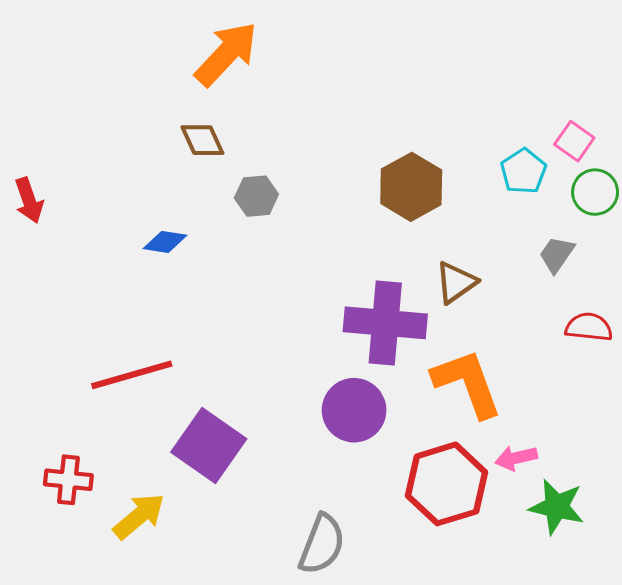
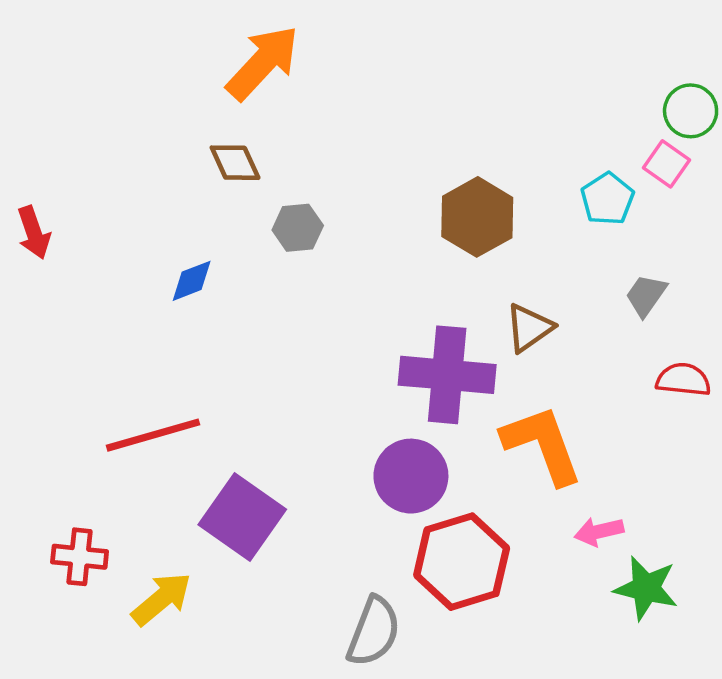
green circle: (595, 192) -> (691, 111), moved
blue diamond: (165, 242) -> (192, 281), turned -30
red hexagon: (447, 484) -> (462, 562), moved

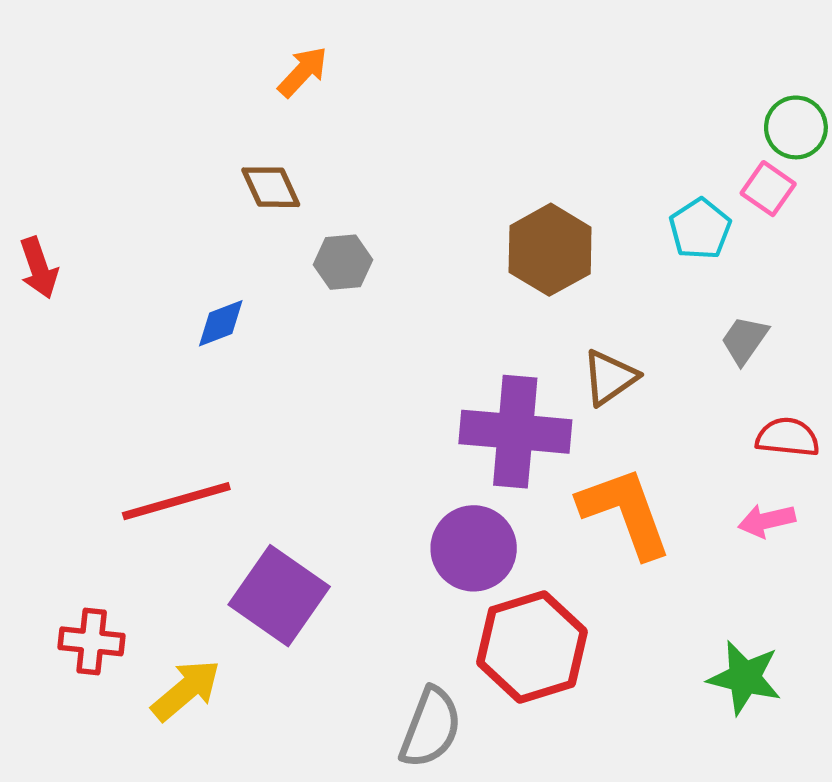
orange arrow: (263, 63) -> (303, 72), size x0.6
pink arrow: (599, 531) -> (767, 521), moved

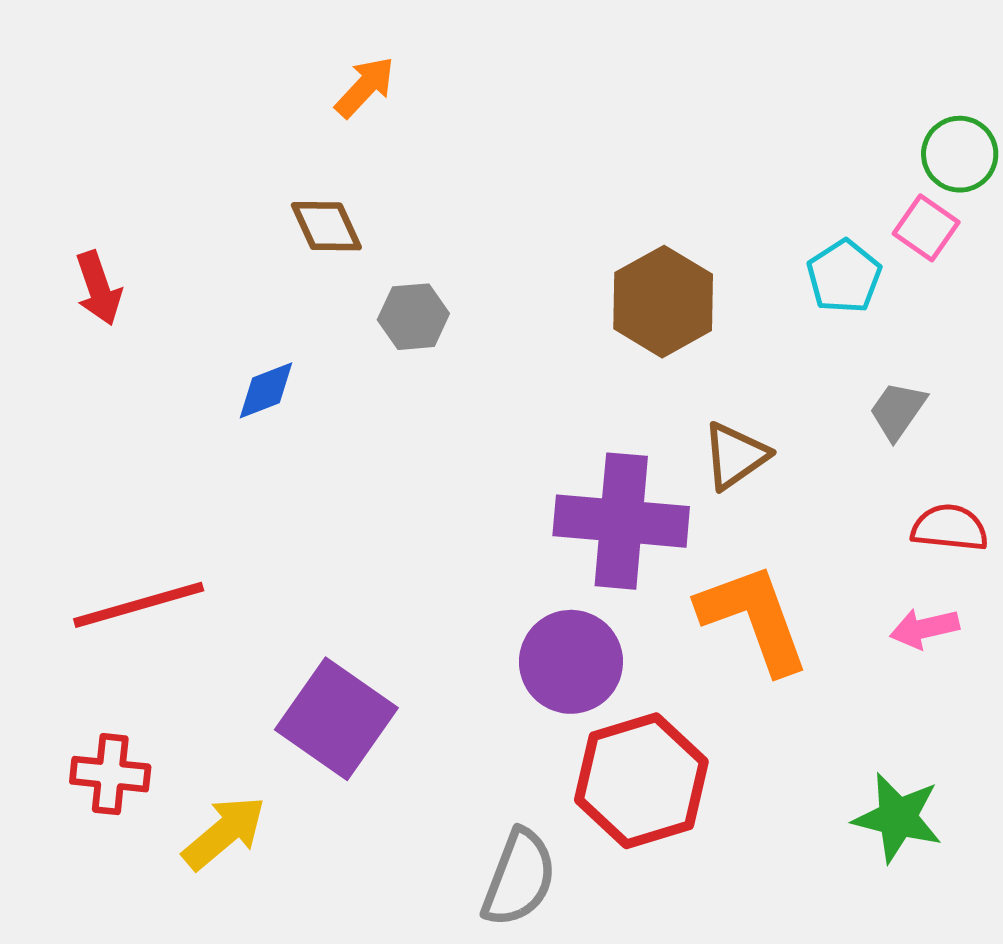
red arrow: (39, 268) -> (98, 288), moved
red line: (176, 501) -> (139, 605), moved

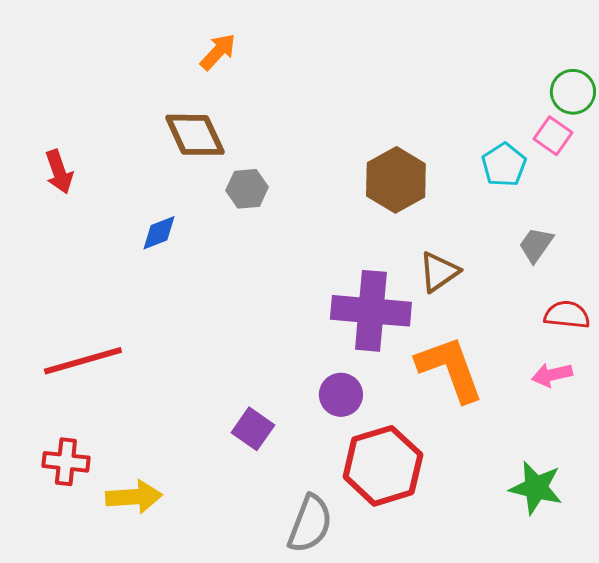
brown diamond: (326, 226) -> (195, 135), size x1.4
purple circle: (571, 662) -> (341, 395), size x0.7
purple square: (336, 719) -> (253, 429), moved, size x0.6
yellow arrow: (224, 833) -> (134, 497), turned 36

